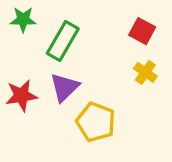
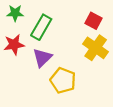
yellow cross: (145, 72) -> (96, 48), size x1.6
red star: (21, 96) -> (14, 45), moved

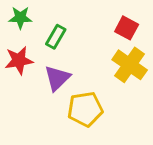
green rectangle: (41, 27) -> (56, 37), size x0.7
yellow pentagon: (63, 80) -> (85, 109), turned -30

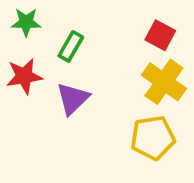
yellow pentagon: (85, 109) -> (153, 138), moved

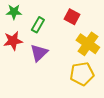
red square: (160, 35) -> (72, 17), moved

